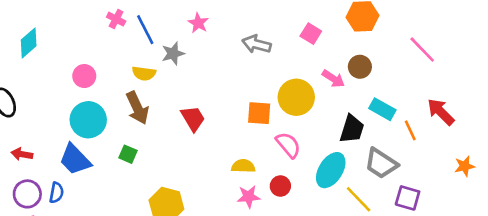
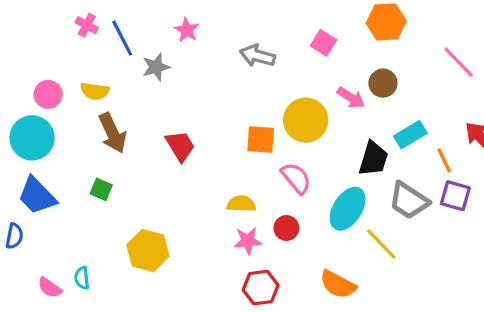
yellow semicircle: (144, 73) -> (95, 91), moved
cyan rectangle: (382, 109) -> (410, 135), turned -60
cyan circle: (88, 120) -> (32, 138), moved
purple square: (408, 198) -> (455, 196), moved

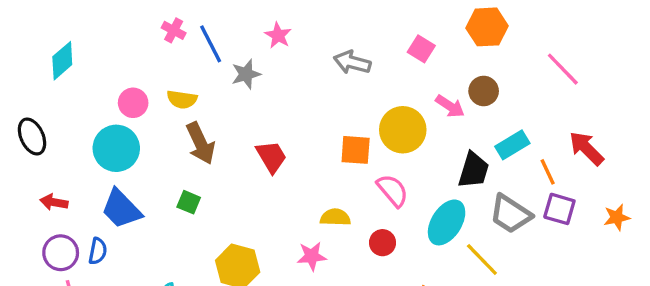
pink star: (248, 241) -> (312, 256), moved

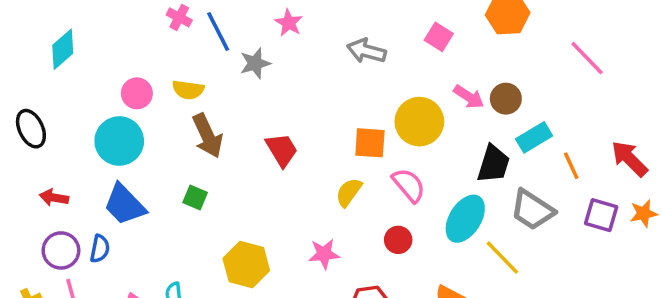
brown circle: (484, 91) -> (506, 99), moved
red arrow: (586, 148) -> (629, 159), moved
purple square: (559, 209) -> (601, 215), moved
yellow semicircle: (335, 217) -> (349, 192), moved, turned -56

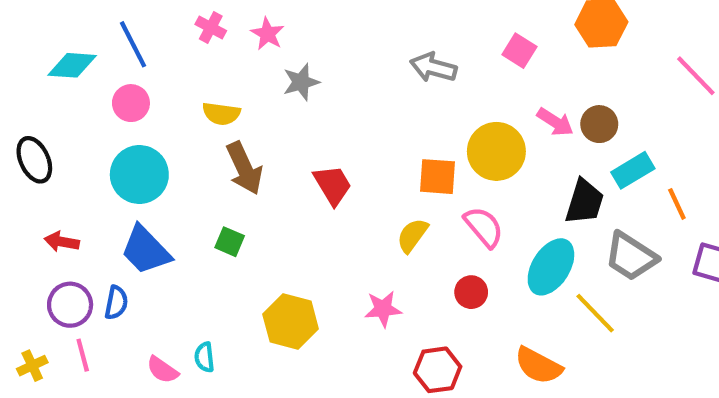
pink star: (289, 23) -> (267, 34), moved
blue line: (218, 32) -> (133, 44), moved
cyan diamond: (63, 49) -> (72, 65), turned 45
pink circle: (137, 93) -> (131, 103), moved

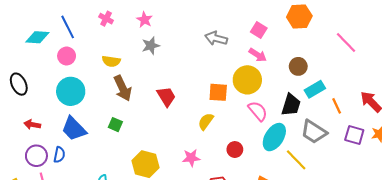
pink star: (267, 34) -> (144, 20), moved
pink arrow: (555, 122) -> (258, 55), moved
pink semicircle: (484, 227) -> (258, 111), moved

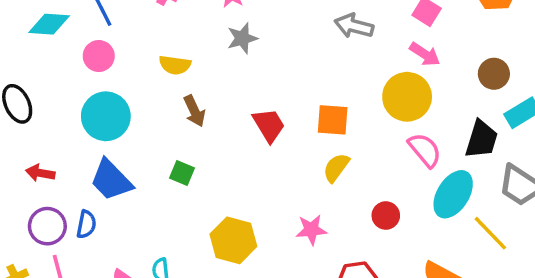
brown arrow: (123, 88) -> (194, 111), size x0.7
orange square: (218, 92) -> (333, 120), moved

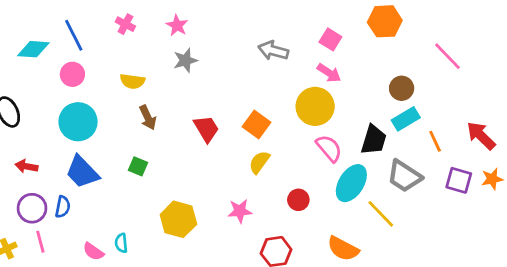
brown circle: (494, 74) -> (402, 88), moved
orange square: (333, 120) -> (257, 125), turned 32

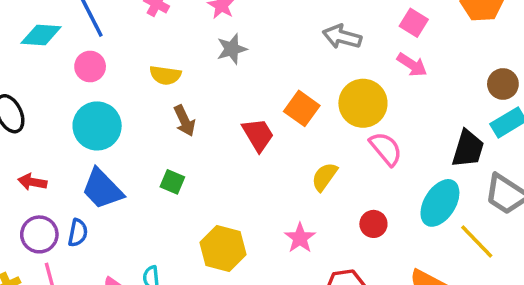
yellow circle: (315, 106) -> (363, 103), moved
orange square: (257, 125) -> (302, 108), moved
pink semicircle: (329, 148) -> (386, 149), moved
pink star: (240, 211) -> (300, 238), turned -30

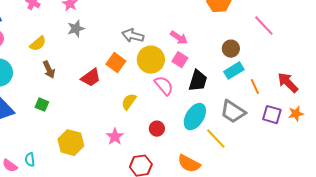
pink square: (414, 23) -> (180, 60), moved
gray arrow: (342, 37) -> (133, 36), moved
yellow semicircle: (165, 75) -> (38, 44), turned -48
red trapezoid: (258, 135) -> (91, 78), turned 85
black trapezoid: (468, 149) -> (198, 81), moved

